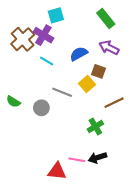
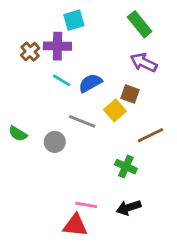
purple cross: (43, 35) -> (57, 46), turned -30
brown cross: (23, 39) -> (30, 52), size x0.6
blue semicircle: (79, 54) -> (90, 83), moved
green cross: (95, 127) -> (126, 167), turned -35
pink line: (77, 160) -> (86, 205), moved

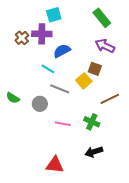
cyan line: (62, 80) -> (48, 69), moved
blue semicircle: (90, 83) -> (62, 51), moved
pink line: (86, 205) -> (63, 124), moved

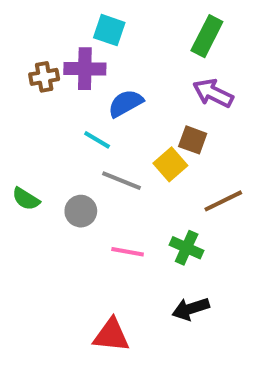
cyan square: (54, 15) -> (109, 30), turned 35
green rectangle: (102, 18) -> (207, 36), turned 66
brown cross: (22, 38) -> (44, 77), turned 32

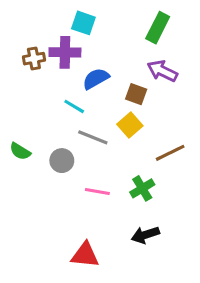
brown square: (193, 140) -> (136, 94), moved
green cross: (187, 248) -> (142, 188), turned 35

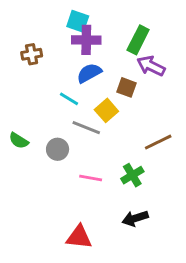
green rectangle: (158, 28) -> (138, 40), moved
purple cross: (65, 52) -> (86, 40), moved
yellow square: (130, 125) -> (106, 110), moved

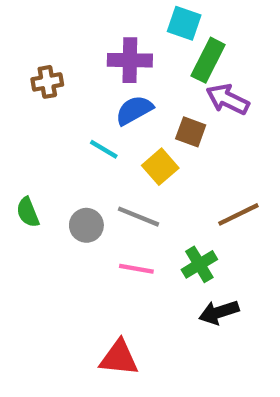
cyan square: (78, 21) -> (184, 23), moved
gray line: (86, 128) -> (139, 217), moved
green semicircle: (19, 141) -> (28, 212), turned 36
black arrow: (135, 218) -> (219, 312), moved

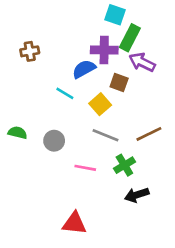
purple cross: (130, 60) -> (104, 50), moved
green semicircle: (28, 212) -> (18, 133), turned 126
gray line: (139, 217) -> (106, 135), moved

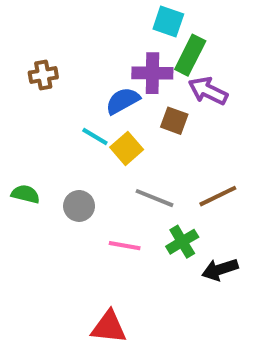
yellow square: (100, 104) -> (127, 148), moved
black arrow: (137, 195) -> (220, 269), moved

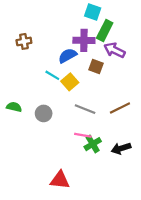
green cross: (182, 242) -> (93, 144), moved
pink line: (125, 246) -> (83, 135), moved

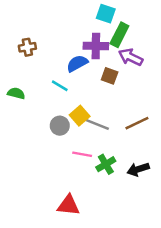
yellow square: (70, 82) -> (80, 116), moved
green semicircle: (14, 107) -> (16, 93), moved
gray circle: (44, 113) -> (60, 126), moved
pink line: (83, 135) -> (82, 154), moved

